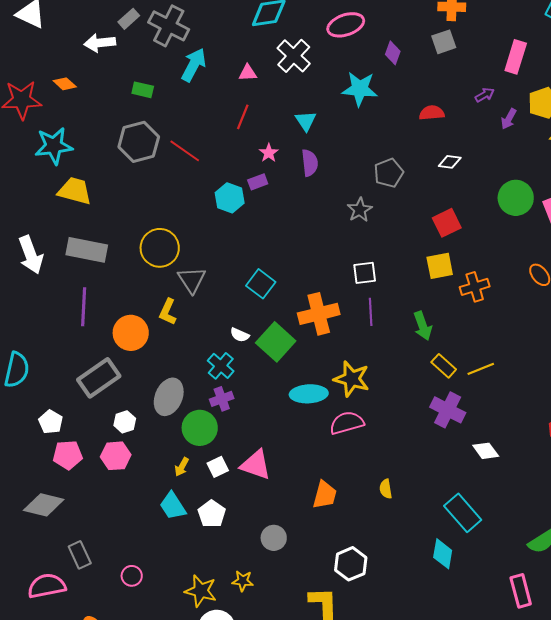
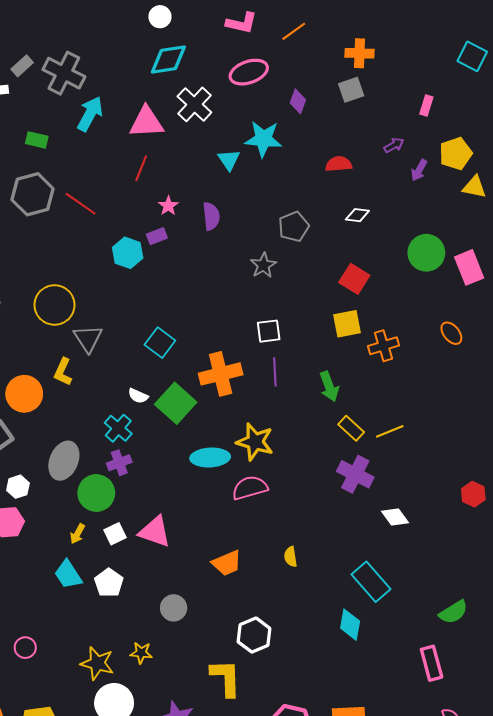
pink rectangle: (516, 57) -> (426, 105), size x0.6
pink triangle: (248, 73) -> (146, 122), size x1.8
cyan triangle: (306, 121) -> (229, 160), moved
red square: (447, 223) -> (354, 279), turned -32
orange trapezoid: (325, 495) -> (227, 563), turned 52

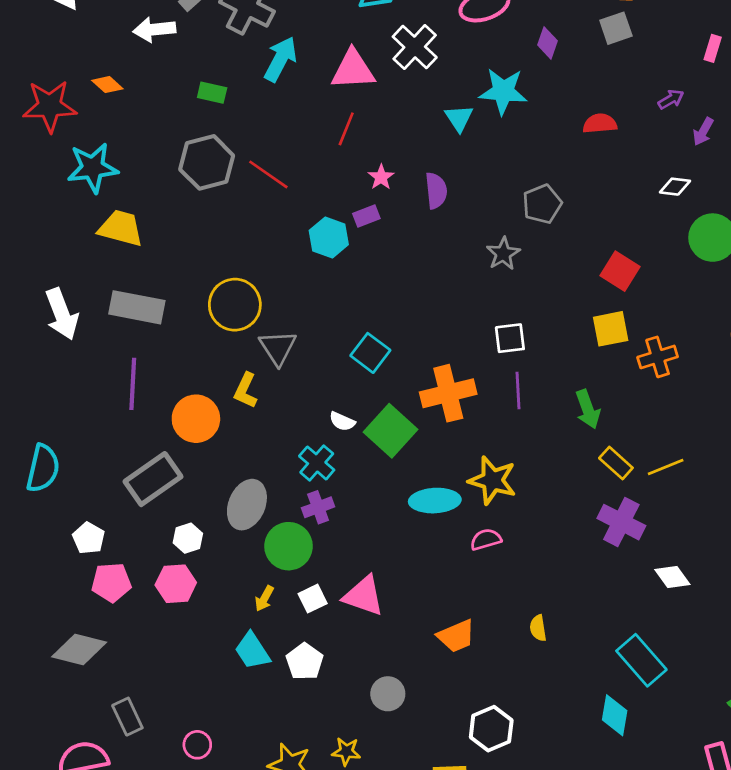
white diamond: (357, 215) -> (675, 187), moved
pink semicircle: (250, 488) -> (486, 539), size x0.7

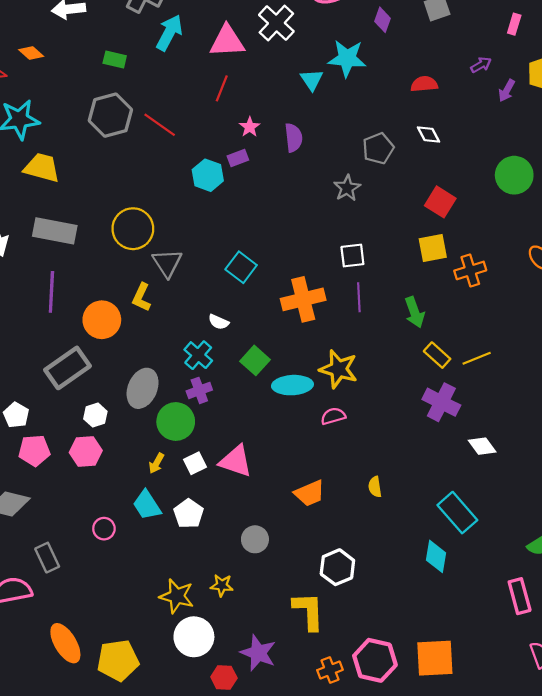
white diamond: (675, 187) -> (428, 134), moved, turned 55
green square: (390, 431) -> (255, 360), moved, size x0.7
pink circle: (197, 745) -> (104, 529), moved

